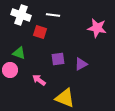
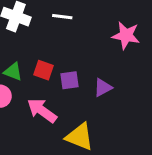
red square: (40, 32) -> (43, 70), moved
pink arrow: (39, 80) -> (42, 111), size x1.5

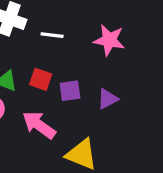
white line: (62, 17) -> (52, 35), moved
pink star: (126, 35) -> (109, 40), moved

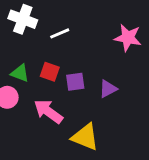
white line: (52, 35) -> (60, 33), turned -30
pink star: (109, 40) -> (128, 38), moved

